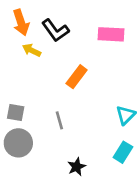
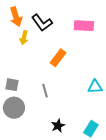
yellow arrow: (32, 50) -> (24, 38), turned -104
cyan triangle: (126, 115) -> (95, 87), turned 42
cyan rectangle: (123, 152) -> (91, 129), moved

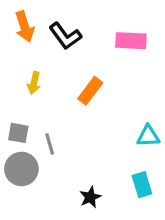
yellow arrow: (24, 38) -> (34, 83), moved
gray line: (45, 91) -> (50, 144), moved
cyan rectangle: (91, 129) -> (142, 185), moved, turned -49

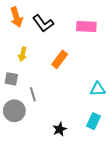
gray square: (18, 133) -> (11, 79), moved
cyan rectangle: (142, 185) -> (94, 121), turned 42

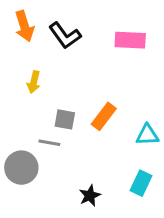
orange rectangle: (60, 59) -> (104, 116), moved
gray square: (11, 79) -> (65, 119), moved
gray line: (33, 94) -> (49, 143), turned -64

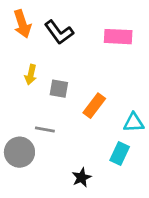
gray square: (65, 119) -> (59, 89), moved
cyan rectangle: (141, 183) -> (120, 154), moved

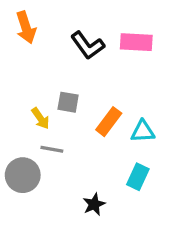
black L-shape: (59, 32) -> (88, 45), moved
yellow arrow: (31, 75) -> (41, 118), moved, turned -48
cyan triangle: (134, 123) -> (143, 131), moved

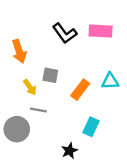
orange arrow: (26, 28) -> (19, 51), moved
cyan triangle: (143, 131) -> (110, 81), moved
cyan rectangle: (138, 177) -> (91, 127), moved

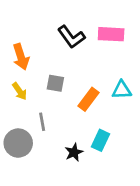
yellow arrow: (30, 87) -> (20, 91), moved
gray line: (38, 110) -> (42, 122), turned 70
black star: (69, 151) -> (74, 152), moved

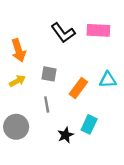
yellow arrow: (20, 91) -> (17, 81), turned -84
gray line: (42, 122) -> (47, 104), moved

